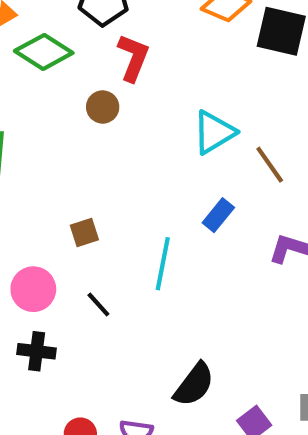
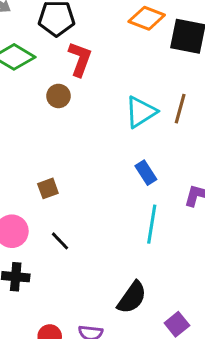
brown line: (270, 165) -> (180, 109), moved, turned 52
blue rectangle: (218, 215) -> (146, 173), turned -70
cyan line: (163, 264) -> (152, 224), moved

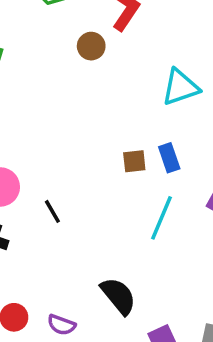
brown square: (48, 188) -> (134, 161), moved
black semicircle: (132, 297) -> (118, 296), turned -88

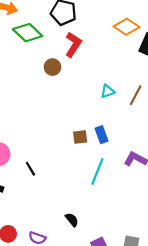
cyan triangle: (180, 87) -> (108, 91), size x0.6
black semicircle: (118, 296) -> (72, 220), size x0.6

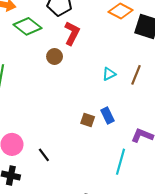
brown square: (80, 137) -> (88, 120), turned 32
cyan line: (97, 171) -> (120, 162), moved

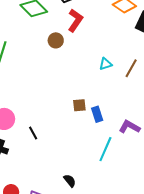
blue rectangle: (108, 116) -> (97, 114), moved
brown square: (88, 120) -> (79, 105), turned -32

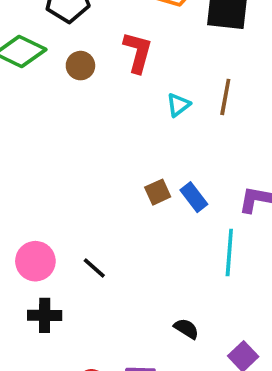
red L-shape: (75, 20) -> (138, 52), moved
brown circle: (56, 40) -> (80, 66), moved

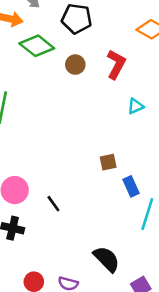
blue rectangle: (194, 197) -> (131, 186), moved
black semicircle: (186, 329) -> (107, 259), size x1.6

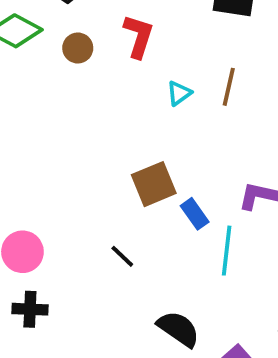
brown square: (108, 162) -> (154, 184), size x1.6
black line: (53, 204) -> (122, 256), moved

